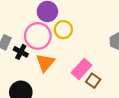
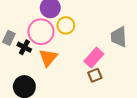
pink rectangle: (81, 69) -> (94, 58), moved
brown square: (93, 81) -> (95, 75), turned 32

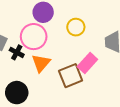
yellow circle: (66, 25) -> (76, 27), moved
brown square: (95, 75) -> (71, 76), moved, size x1.6

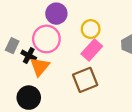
orange triangle: (41, 63) -> (40, 67), moved
pink rectangle: (87, 63) -> (92, 50), moved

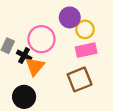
purple circle: (56, 14) -> (70, 17), moved
pink rectangle: (92, 50) -> (86, 50), turned 36

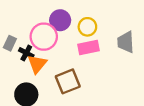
purple circle: (70, 17) -> (60, 20), moved
brown square: (80, 79) -> (68, 81), moved

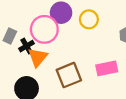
pink rectangle: (89, 48) -> (107, 68), moved
black cross: (26, 53) -> (27, 46), turned 32

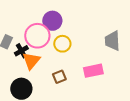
yellow circle: (89, 19) -> (62, 44), moved
brown square: (69, 75) -> (59, 77), size x0.6

